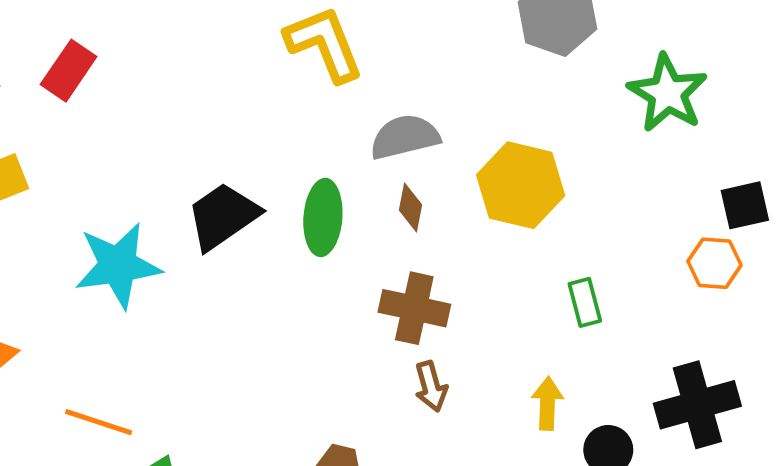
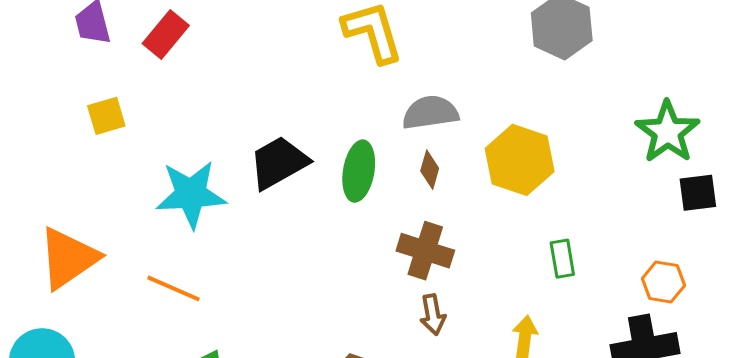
green star: (668, 93) -> (667, 132), moved
orange hexagon: (714, 263) -> (663, 282), moved
orange line: (99, 422) -> (174, 288), moved

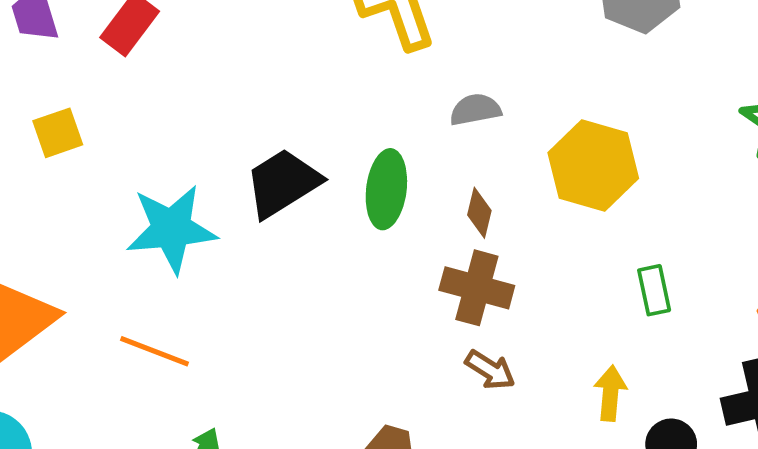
gray semicircle: (430, 113) -> (475, 110), size x0.7
brown diamond: (430, 170) -> (479, 213), moved
brown arrow: (433, 315) -> (490, 370), turned -45

